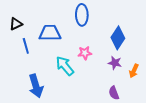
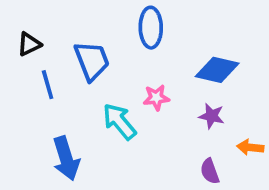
blue trapezoid: (50, 33) -> (92, 61), turned 70
blue diamond: (118, 38) -> (217, 70), turned 70
orange arrow: (134, 71) -> (250, 147), moved, turned 72

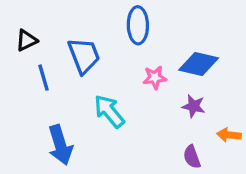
pink star: (156, 98) -> (155, 78), moved

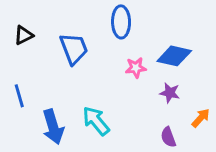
blue line: (43, 78) -> (19, 96), moved
cyan arrow: (109, 111) -> (96, 121), moved
orange arrow: (229, 135) -> (201, 118), turned 126

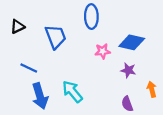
blue line: (19, 96) -> (29, 68), moved, turned -48
orange arrow: (201, 118) -> (152, 89), turned -56

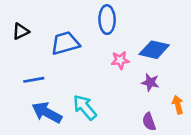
blue trapezoid: (56, 37) -> (65, 43), turned -85
blue line: (29, 68) -> (34, 80), turned -36
blue arrow: (40, 96) -> (47, 113), turned 135

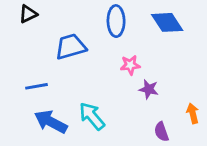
black triangle: (21, 31) -> (28, 14), moved
blue diamond: (154, 50) -> (167, 22), moved, turned 44
purple star: (150, 82) -> (149, 89), moved

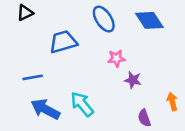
blue ellipse: (116, 21) -> (104, 19), turned -32

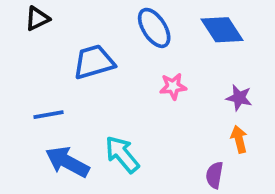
purple star: (133, 80) -> (239, 98), moved
orange arrow: (172, 102) -> (239, 139), moved
purple semicircle: (144, 118) -> (215, 175), turned 30

